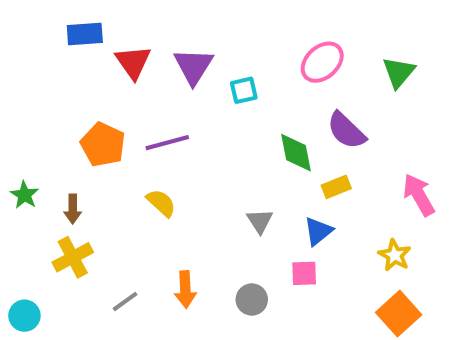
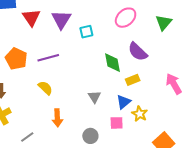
yellow star: (395, 255) -> (140, 114), moved
orange arrow: (185, 289) -> (57, 118), moved

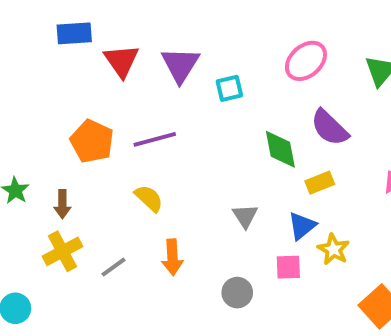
gray line: (27, 137) -> (114, 267), moved

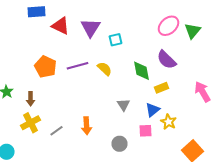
red triangle: (121, 61) -> (60, 26), turned -30
pink ellipse: (306, 61) -> (168, 26), moved
yellow semicircle: (149, 198) -> (104, 69), moved

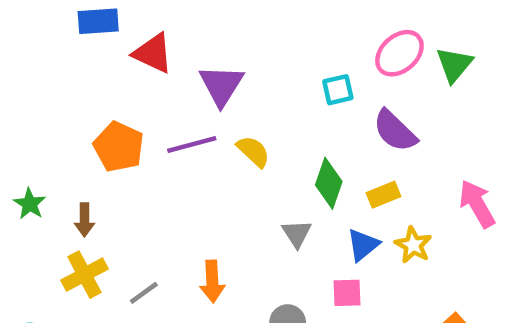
purple triangle: (90, 28) -> (221, 85), moved
cyan square: (116, 40) -> (338, 90), moved
green diamond: (142, 71) -> (329, 183), moved, turned 30
yellow star: (168, 122) -> (413, 245), moved

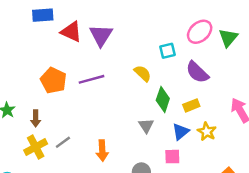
purple triangle: (221, 85) -> (101, 35), moved
yellow semicircle: (253, 151) -> (143, 73), moved
gray line: (144, 293) -> (63, 142), moved

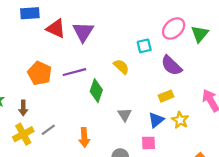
green diamond: (163, 99) -> (96, 91), moved

